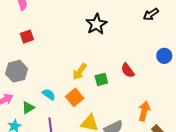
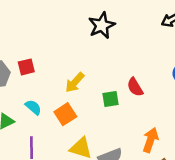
red square: (27, 37) -> (26, 67), moved
green square: (101, 79) -> (111, 99), moved

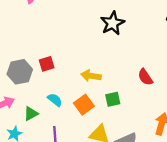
yellow arrow: (75, 83) -> (91, 76), turned 60
green square: (111, 99) -> (113, 99), moved

